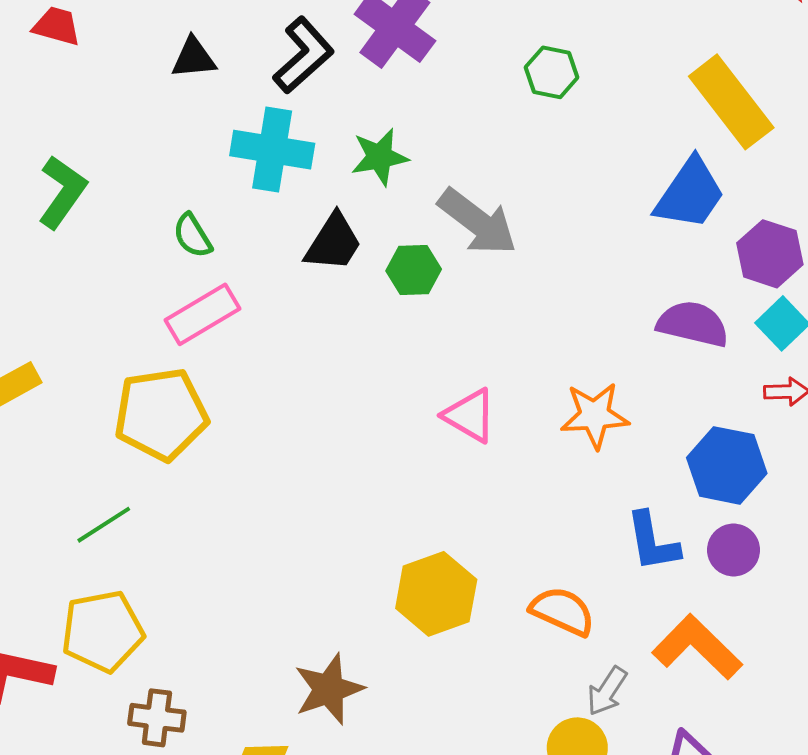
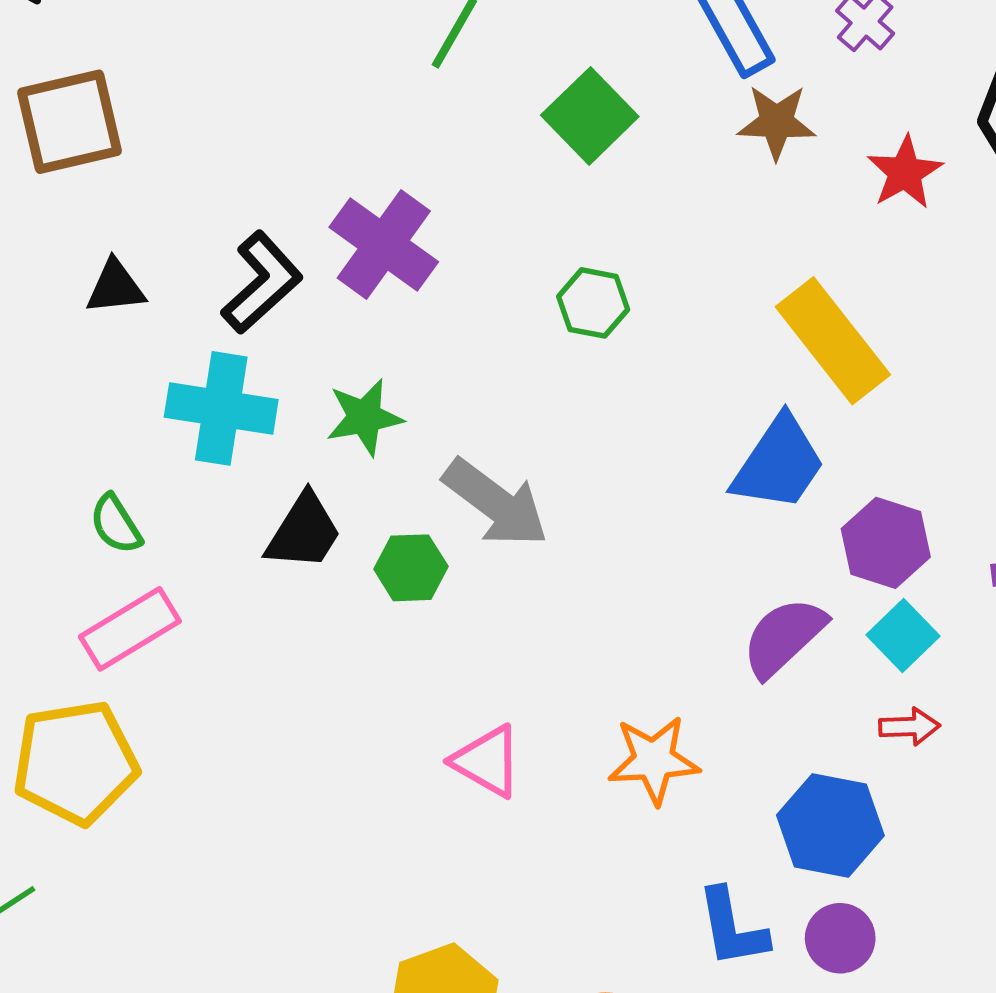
purple semicircle: (693, 324) -> (784, 637), turned -56

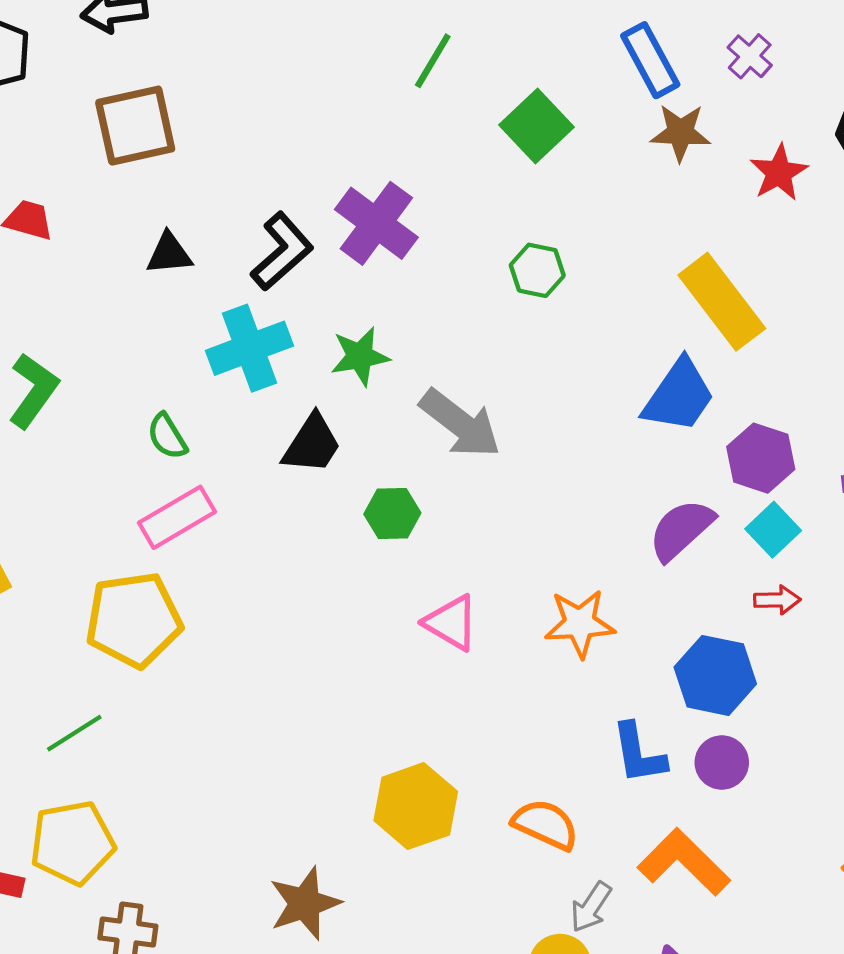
cyan cross: (221, 408) -> (249, 348), turned -30
green hexagon: (411, 568) -> (392, 513), moved

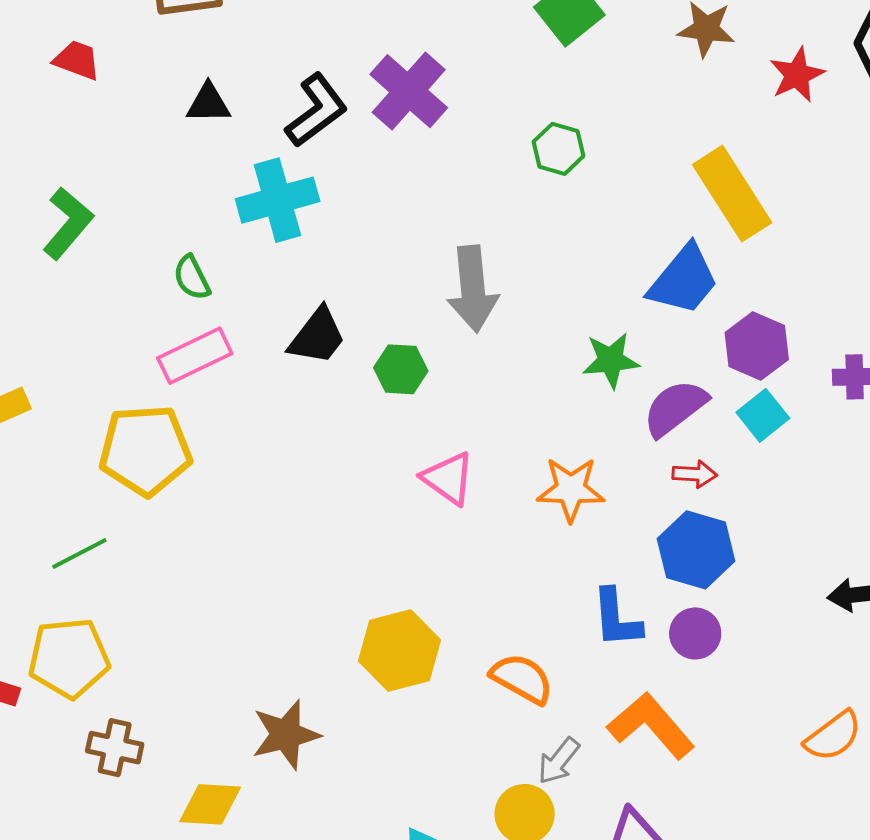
green star: (360, 356) -> (611, 360), moved
gray arrow: (460, 424) -> (473, 289), turned 42
black trapezoid: (312, 444) -> (317, 336), moved
red arrow: (777, 600) -> (695, 474), moved

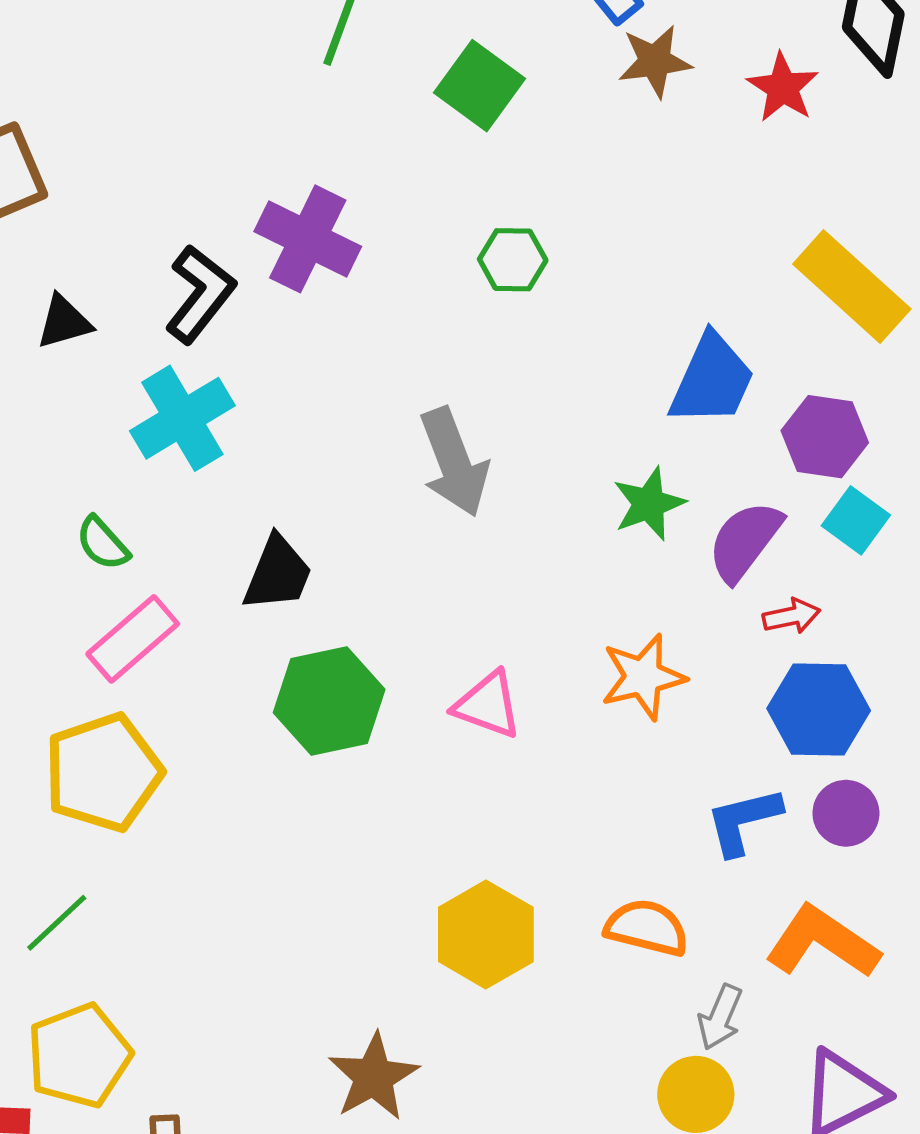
yellow rectangle: (732, 194) -> (852, 287), moved
green hexagon: (401, 369) -> (329, 701), moved, size x1.6
blue L-shape: (617, 618) -> (743, 821), turned 96

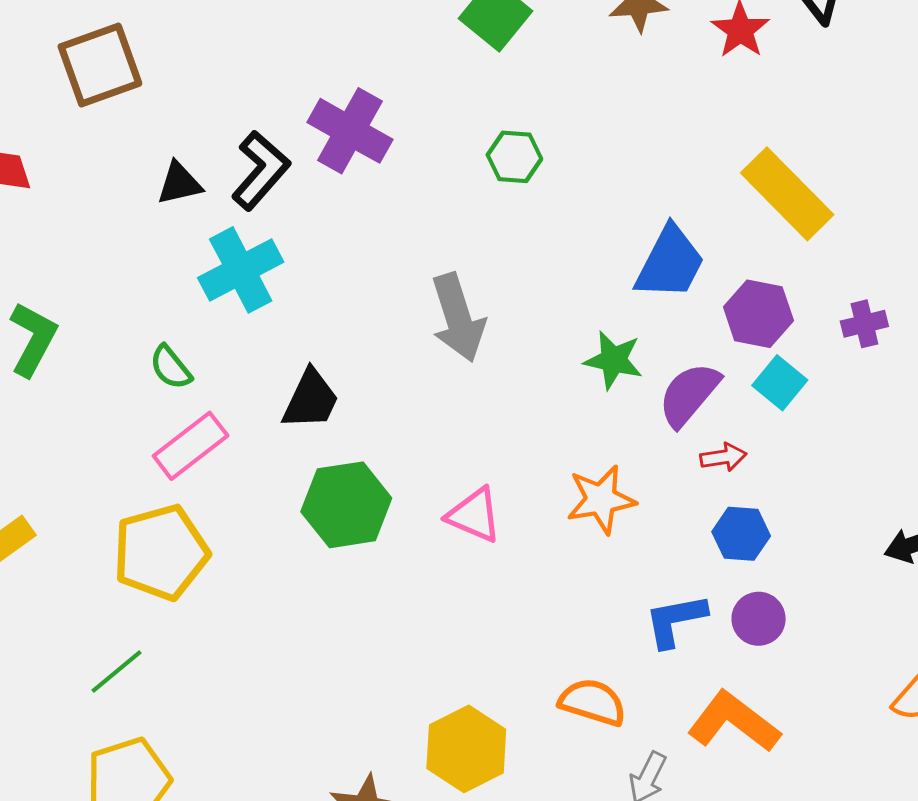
black triangle: (64, 322) -> (179, 183), moved
green star: (649, 504) -> (613, 360), turned 30
blue hexagon: (819, 710) -> (741, 534), size x0.7
yellow hexagon: (486, 934) -> (466, 749), moved

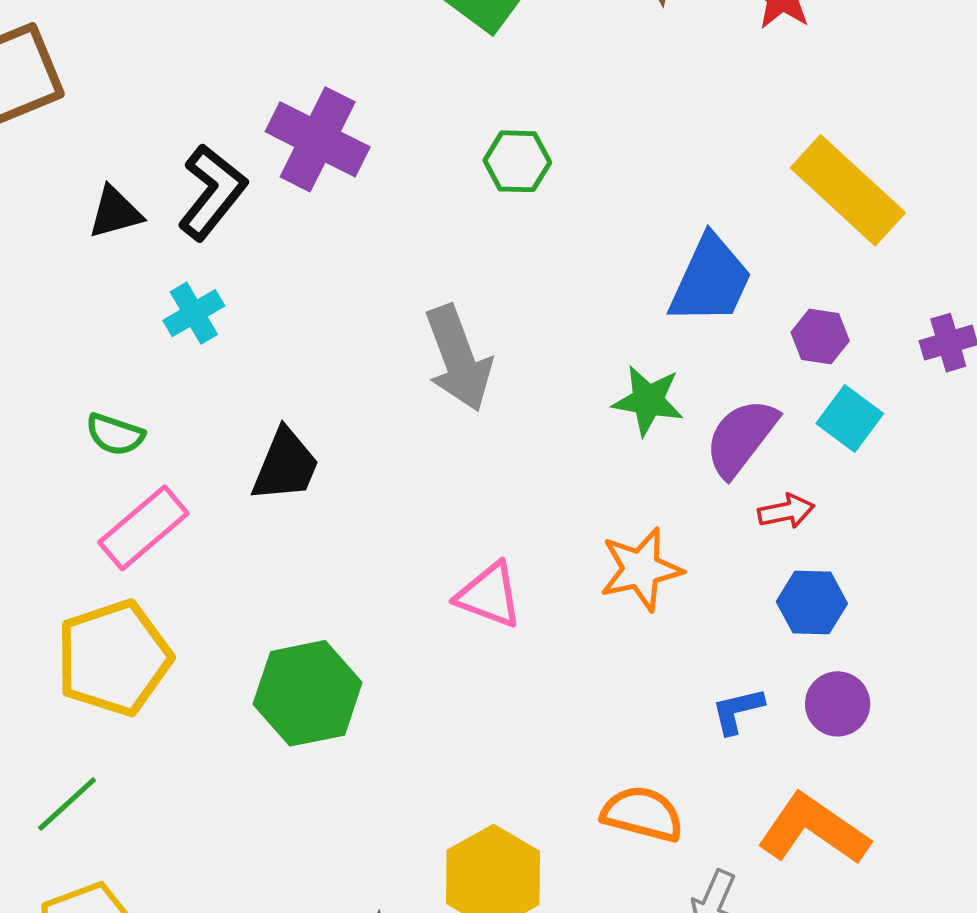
cyan cross: (241, 270) -> (194, 313), size x0.6
purple hexagon: (758, 314) -> (820, 337), size x0.7
green semicircle: (171, 367) -> (115, 434), turned -30
green hexagon: (346, 505) -> (308, 693), moved
blue L-shape: (675, 620) -> (738, 711), size x0.7

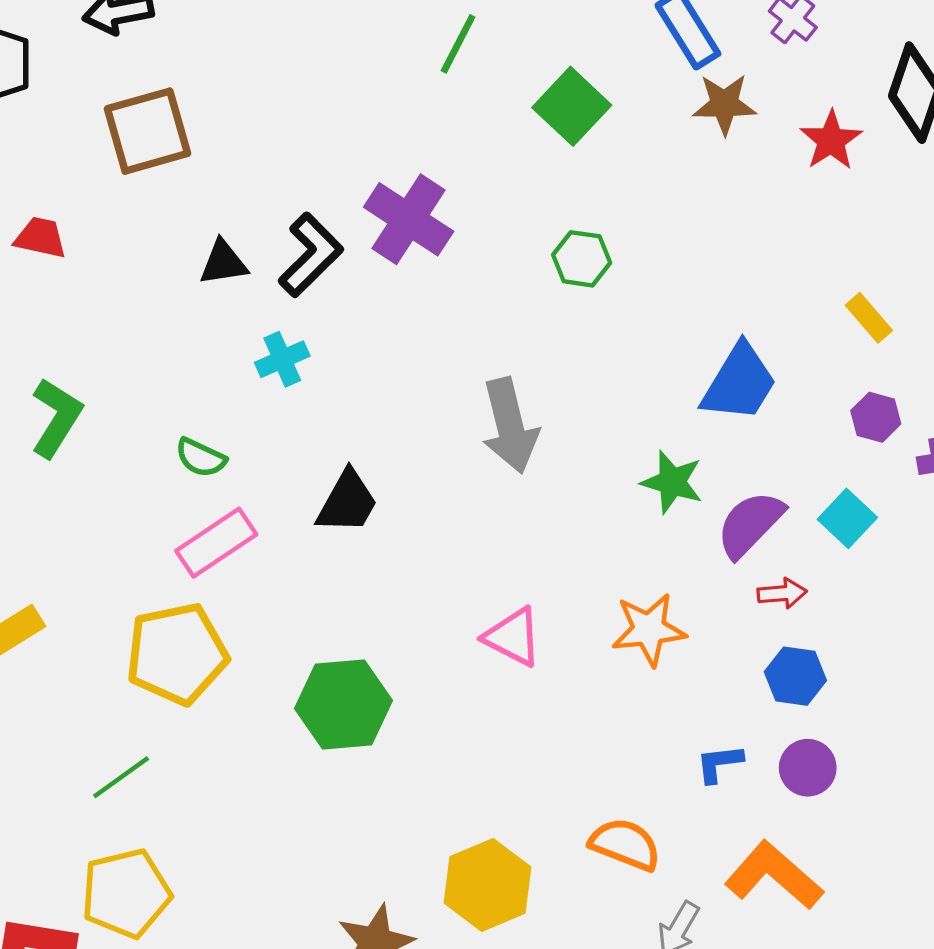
yellow rectangle: (848, 190) -> (869, 318), size x0.5
purple hexagon: (820, 337) -> (876, 417), moved

